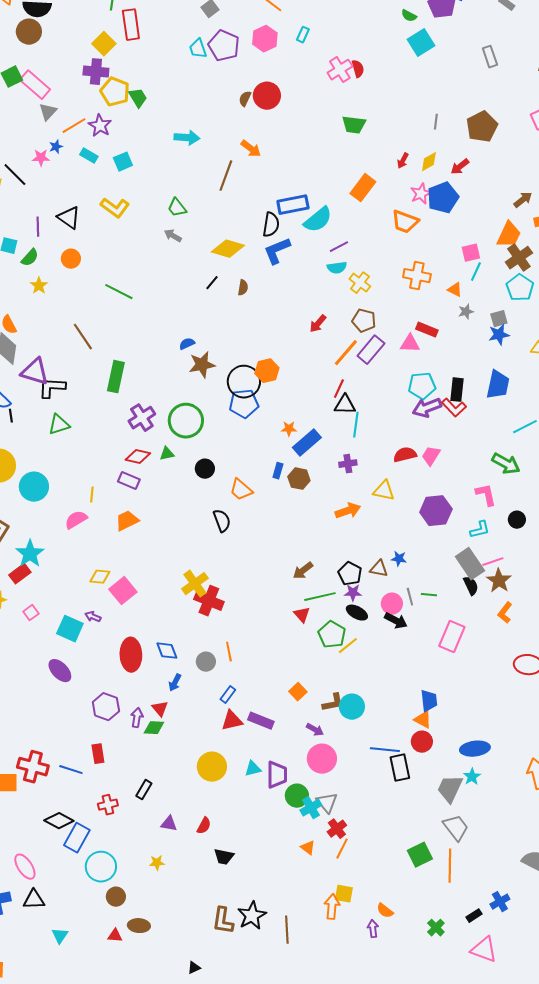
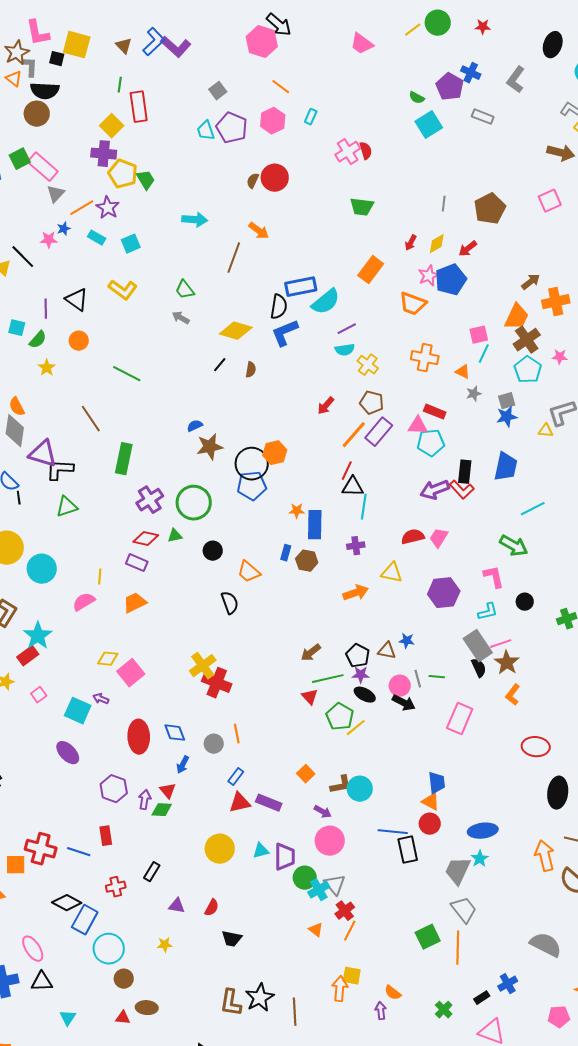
gray rectangle: (490, 57) -> (483, 117), moved, turned -50
cyan pentagon: (422, 386) -> (431, 443), moved
blue rectangle: (307, 443) -> (315, 525), turned -48

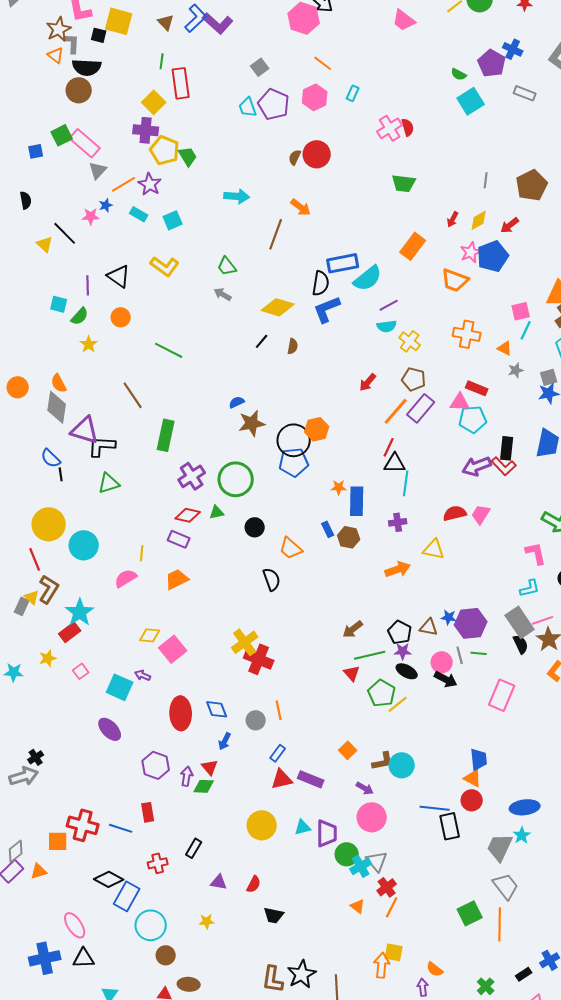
blue rectangle: (286, 553) -> (328, 529), turned -42
purple hexagon: (444, 593) -> (471, 623), moved

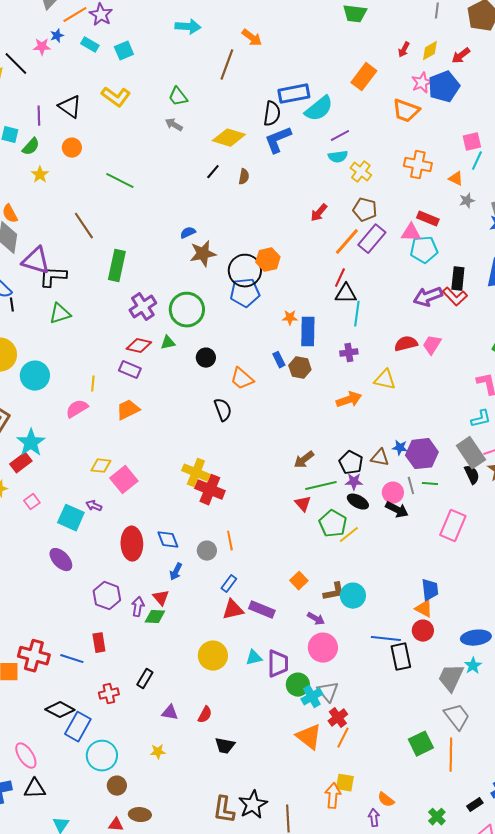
yellow cross: (245, 642) -> (196, 473), turned -32
orange triangle: (358, 906) -> (309, 737), size x1.8

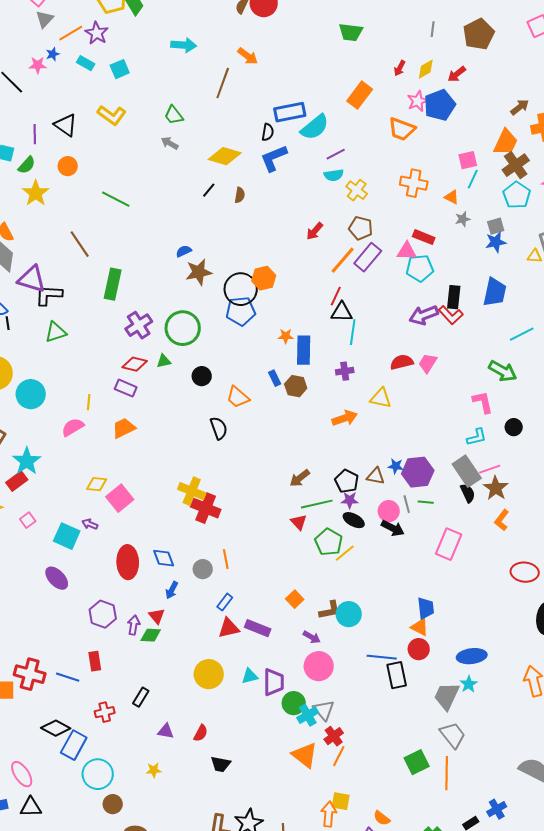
black semicircle: (272, 114) -> (268, 132), size x0.7
yellow star: (40, 175) -> (36, 193), size x1.5

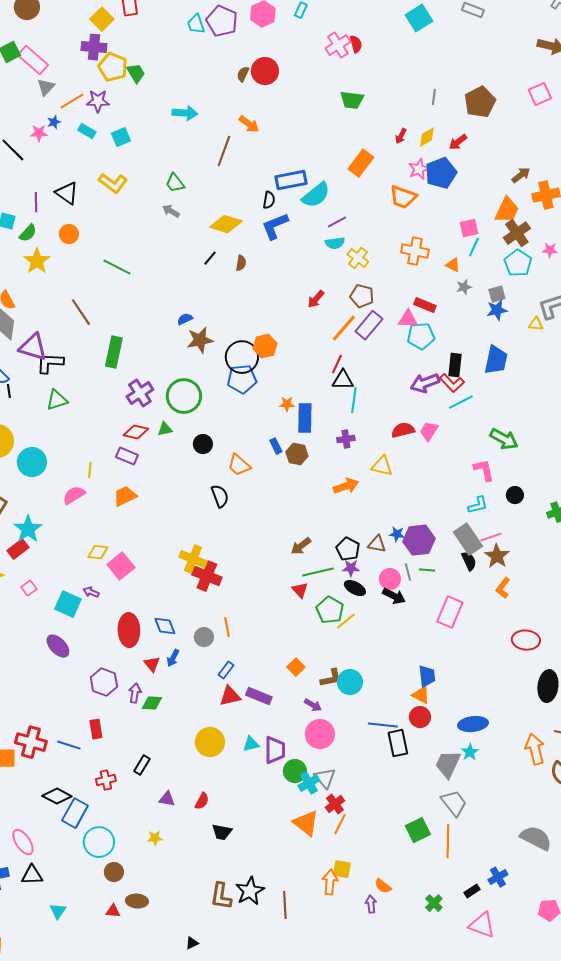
purple star: (97, 33) -> (98, 101), turned -30
cyan line: (522, 334) -> (461, 402), moved
red triangle: (157, 616) -> (152, 664), moved

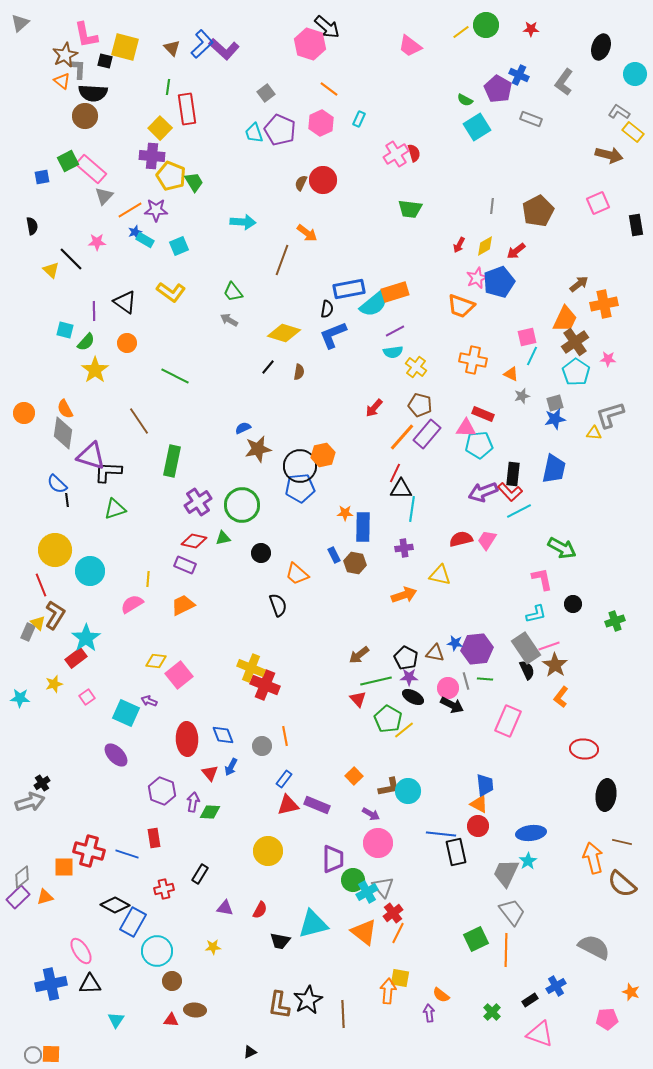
blue star: (54, 122) -> (135, 232), moved
orange rectangle: (361, 163) -> (395, 292), moved, turned 36
cyan triangle: (251, 744) -> (313, 924), moved, size x1.8

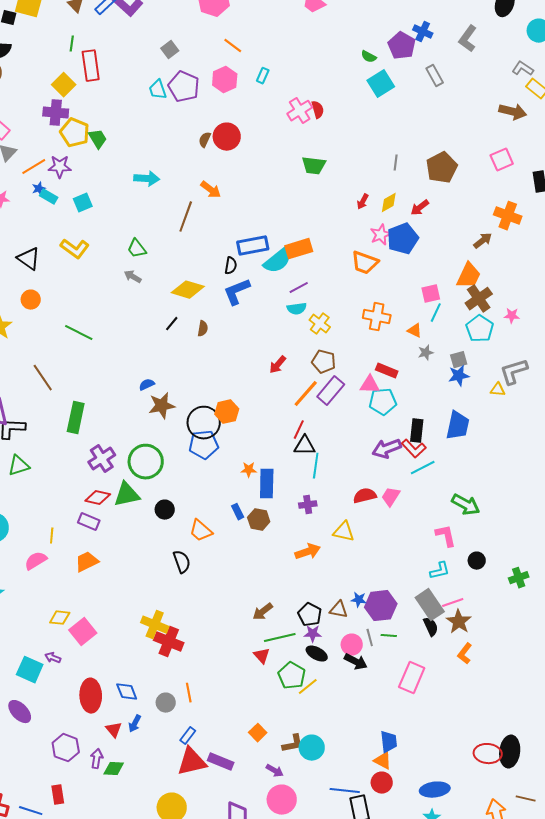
gray rectangle: (531, 119) -> (435, 76), turned 40
orange cross: (604, 304) -> (508, 216), moved, turned 32
green triangle: (223, 538) -> (127, 495), size x1.8
red ellipse: (584, 749) -> (488, 754), moved
red triangle: (288, 805) -> (192, 762), size x1.4

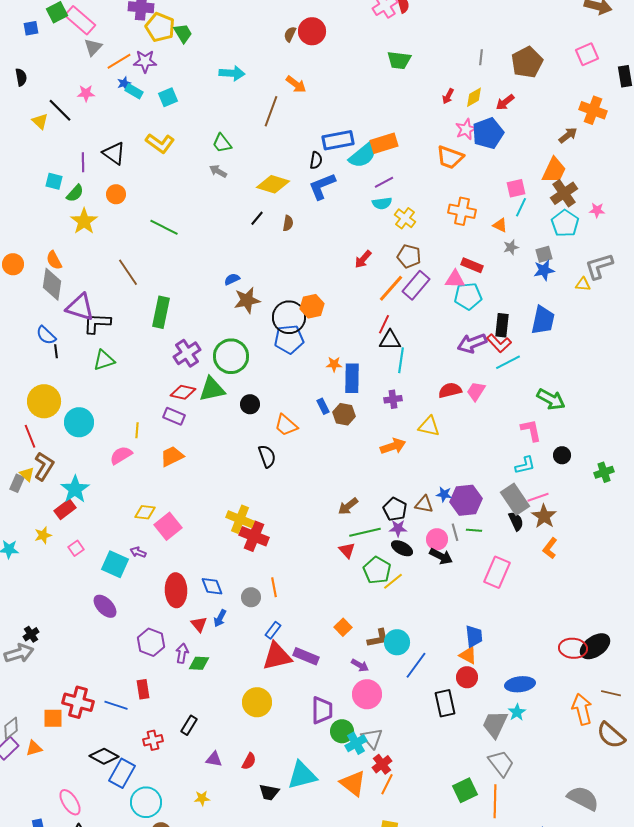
black ellipse: (510, 752) -> (595, 646), turned 48
blue line: (345, 791) -> (416, 665), moved, turned -60

